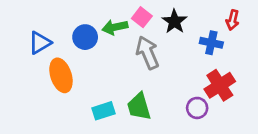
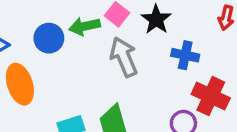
blue cross: (211, 43) -> (185, 55), moved
red cross: (220, 85) -> (211, 96), turned -32

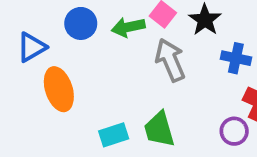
blue circle: (49, 38) -> (81, 23), moved

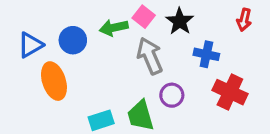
blue circle: (81, 23) -> (73, 40), moved
purple circle: (234, 131) -> (172, 95), moved

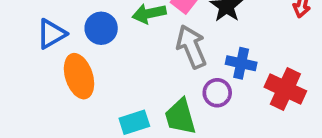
blue cross: (206, 54) -> (241, 63), moved

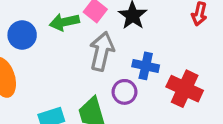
gray arrow: (191, 47) -> (102, 51), turned 36

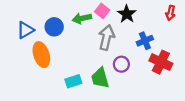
blue cross: (146, 66) -> (145, 41), moved, turned -35

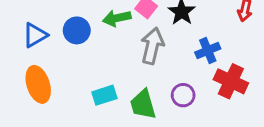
orange ellipse: (41, 55) -> (38, 84), moved
purple circle: (121, 64) -> (183, 95), moved
cyan rectangle: (73, 81) -> (104, 95), moved

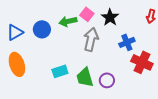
purple circle: (183, 95) -> (107, 80), moved

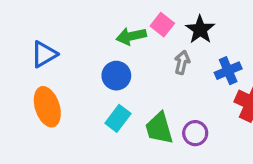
blue circle: (42, 29) -> (116, 76), moved
gray arrow: (91, 39) -> (182, 62), moved, size x0.6
cyan rectangle: (60, 71) -> (118, 118), turned -35

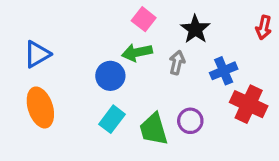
pink square: (162, 25) -> (144, 19), moved
green arrow: (131, 36) -> (137, 52), moved
purple circle: (195, 133) -> (190, 121), moved

